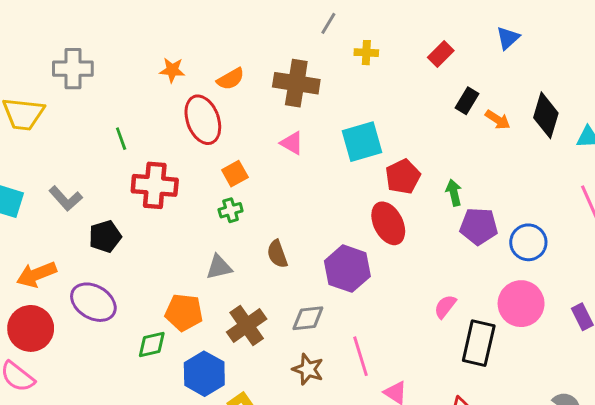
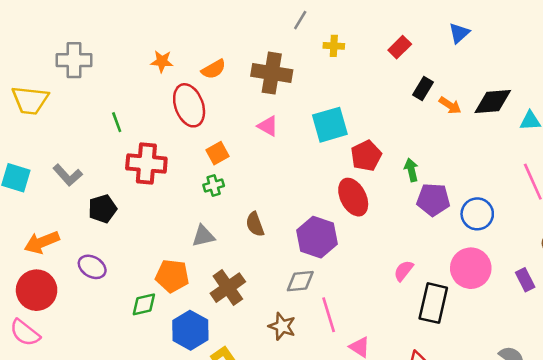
black diamond: (546, 115) -> (493, 101), turned 69
purple ellipse: (93, 302) -> (92, 267), size x0.7
gray diamond: (308, 318) -> (300, 281), moved

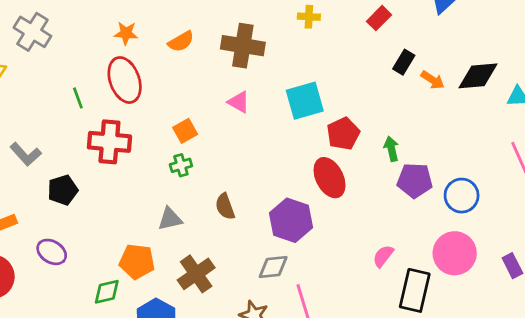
gray cross: (74, 60) -> (32, 32), turned 32
red ellipse: (189, 105) -> (125, 80), moved

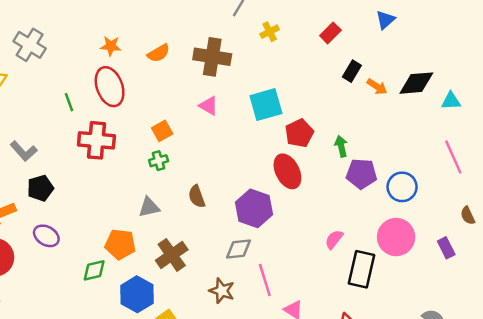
yellow cross: (309, 17) -> (270, 32), turned -30
black pentagon: (63, 190) -> (40, 188), moved

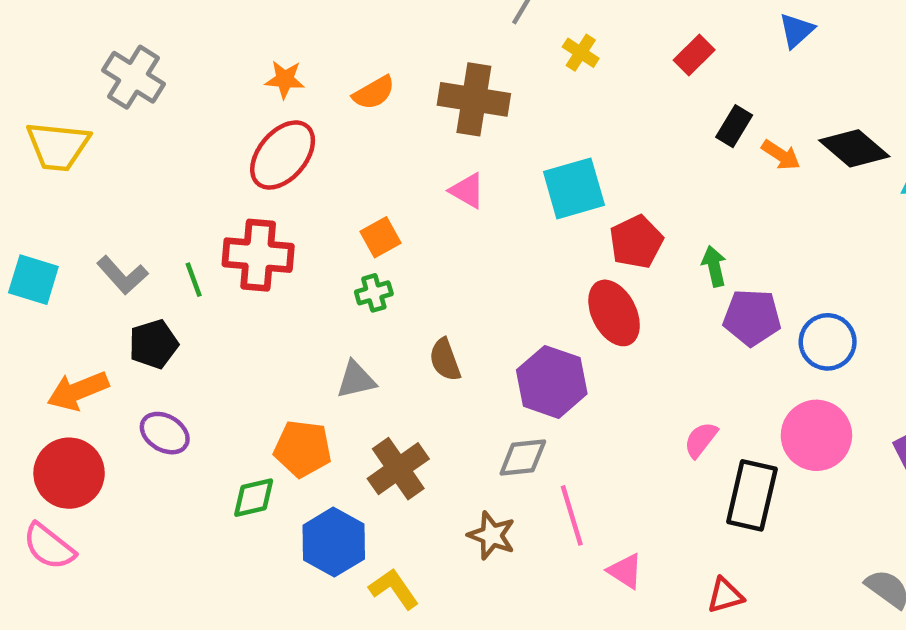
yellow cross: (270, 32) -> (581, 53), turned -30
black diamond: (416, 83) -> (854, 148), turned 45
red ellipse: (110, 87) -> (283, 155), turned 60
green line: (69, 102) -> (194, 280), moved

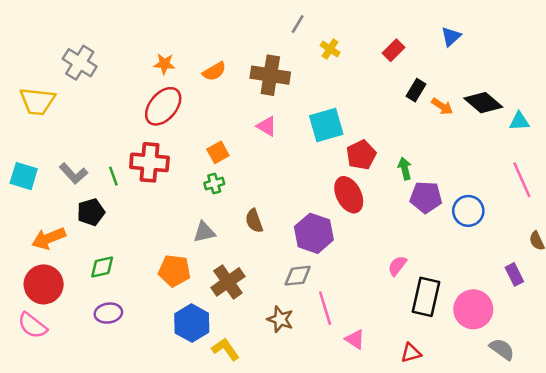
purple ellipse: (165, 433) -> (108, 313), moved, turned -40
pink circle: (816, 435) -> (473, 309), moved
green diamond: (254, 498) -> (102, 267), moved

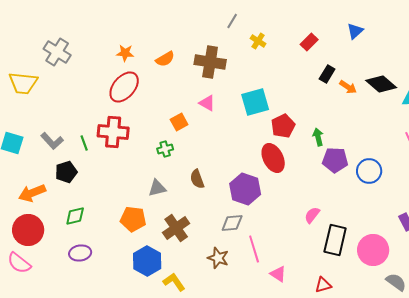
orange square: (218, 152) -> (179, 122), moved

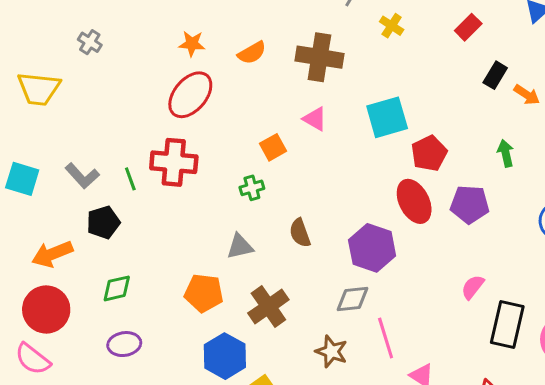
gray cross: (57, 52) -> (90, 42), size x0.6
green arrow: (318, 137) -> (506, 153), moved
purple pentagon: (335, 160) -> (470, 204), moved

